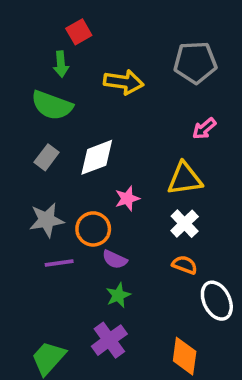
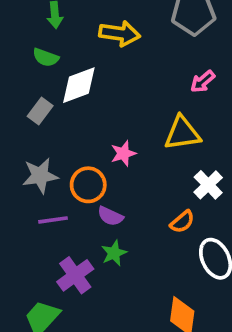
green semicircle: (52, 105) -> (46, 57), size x0.6
white diamond: (97, 157) -> (79, 85), moved
white cross: (185, 224) -> (208, 185), moved
orange semicircle: (185, 265) -> (182, 222), turned 120
purple cross: (109, 340) -> (75, 275), moved

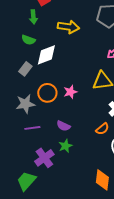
orange circle: (88, 185) -> (47, 93), moved

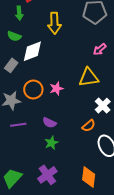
yellow arrow: (68, 27) -> (54, 23), turned 80
purple cross: (44, 158) -> (47, 175), moved

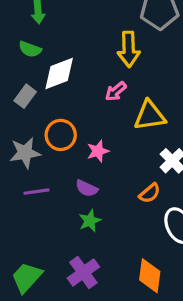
yellow arrow: (54, 23) -> (129, 49), moved
pink arrow: (100, 49) -> (116, 91), moved
pink star: (56, 89) -> (98, 151), moved

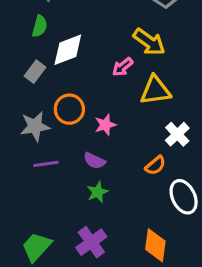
green semicircle: (30, 49) -> (40, 26), turned -95
yellow arrow: (129, 49) -> (149, 42), moved, turned -52

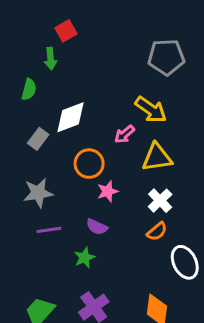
green semicircle: (40, 26) -> (29, 89), moved
orange circle: (69, 109) -> (89, 164), moved
white cross: (177, 134) -> (160, 201), moved
green star: (98, 192) -> (84, 258), moved

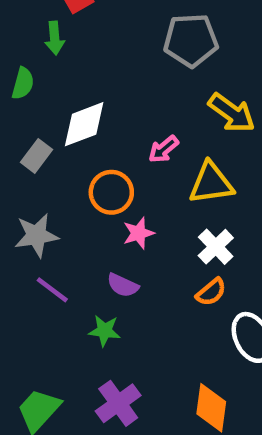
gray pentagon: (166, 57) -> (191, 40), moved
yellow arrow: (151, 110) -> (232, 113), moved
purple line: (49, 230) -> (52, 290), turned 45
green star: (84, 258) -> (105, 331), turned 30

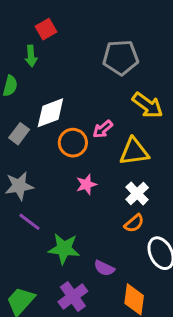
orange circle: (111, 192) -> (73, 143), moved
purple semicircle: (123, 285) -> (104, 268), moved
green star: (105, 331) -> (64, 249), size x1.5

